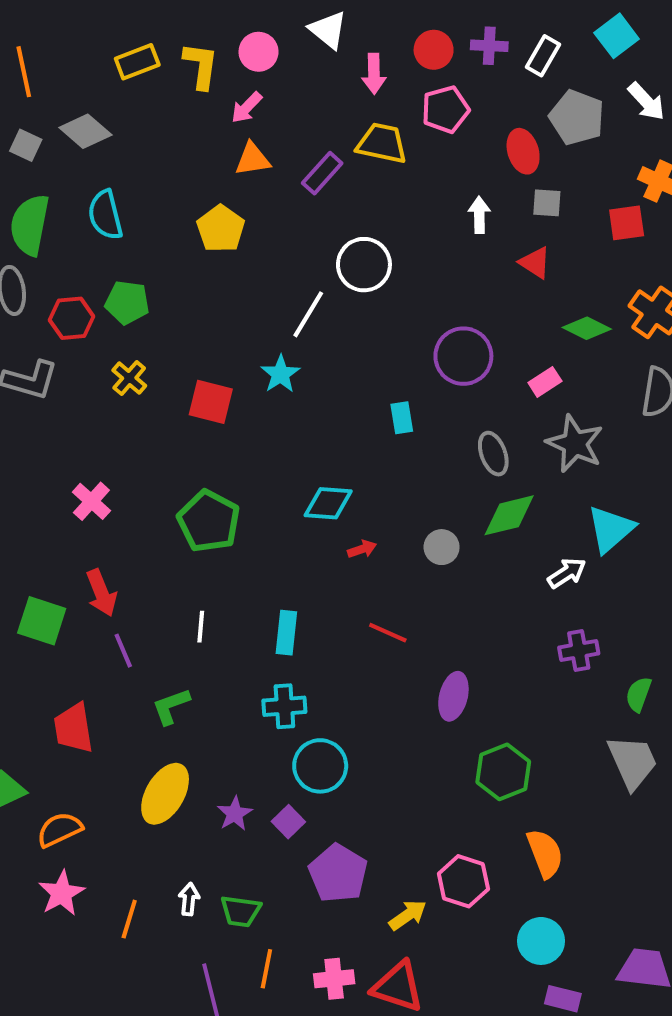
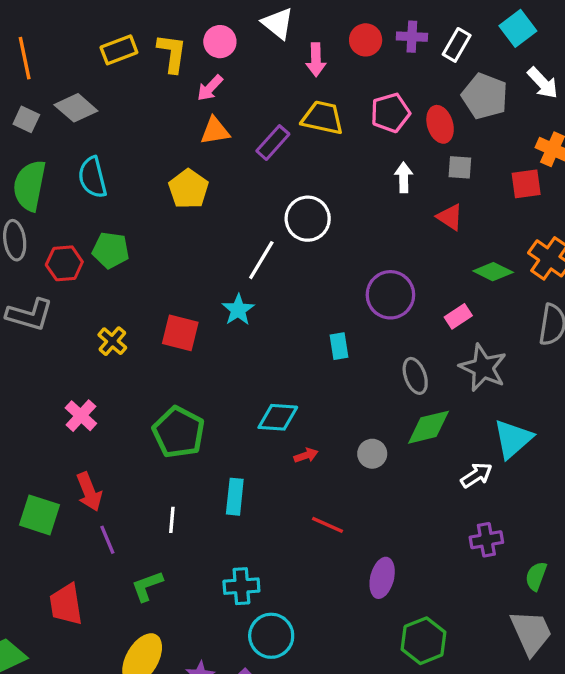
pink pentagon: (446, 109) -> (390, 113), moved
yellow cross: (129, 378) -> (112, 341), moved
cyan rectangle: (286, 633) -> (235, 497), moved

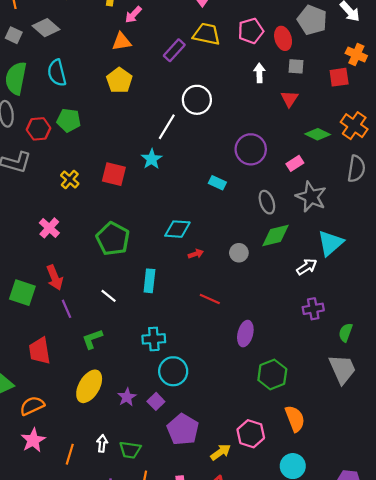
orange triangle: (215, 131) -> (121, 42), moved
red triangle: (450, 217) -> (290, 99), turned 30
cyan rectangle: (339, 346) -> (217, 183), turned -56
white line: (172, 520) -> (109, 296), turned -56

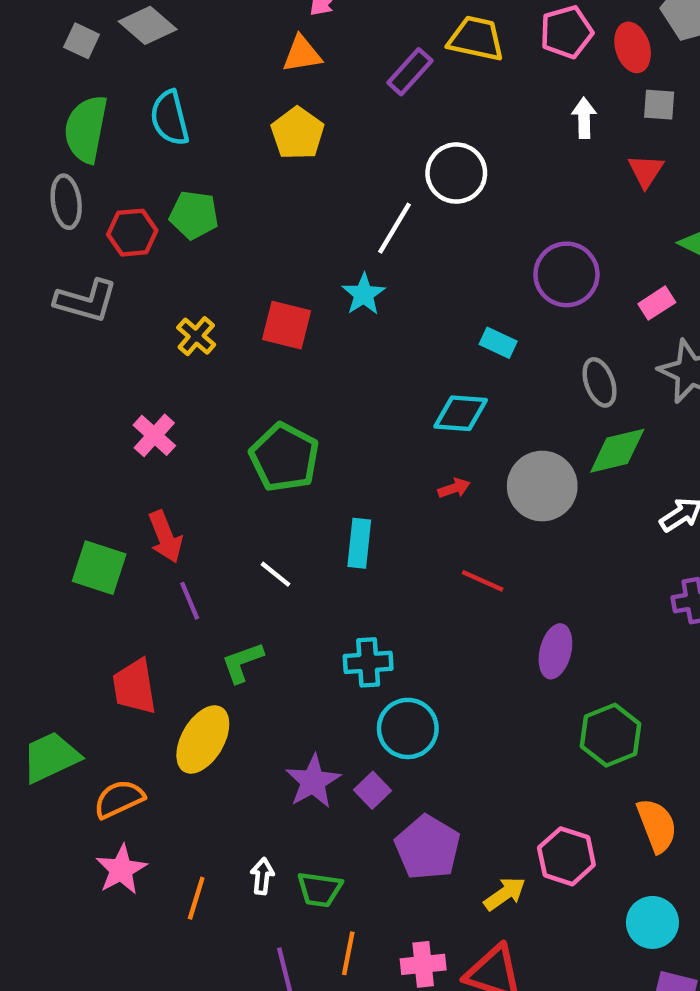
cyan diamond: (177, 229) -> (461, 413), moved
gray circle: (239, 253) -> (542, 486), size x1.8
yellow ellipse: (89, 386) -> (203, 739), moved
purple star: (127, 397) -> (313, 781), size x1.4

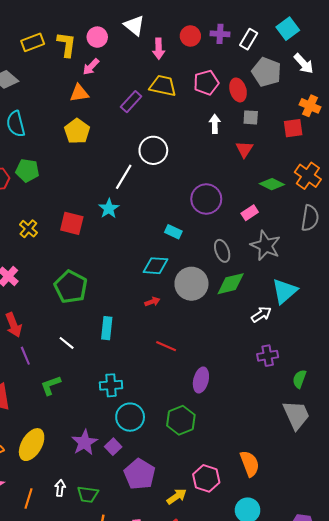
gray circle: (542, 486) -> (191, 284), moved
green hexagon: (611, 735) -> (181, 420), moved
yellow ellipse: (203, 739) -> (32, 445), moved

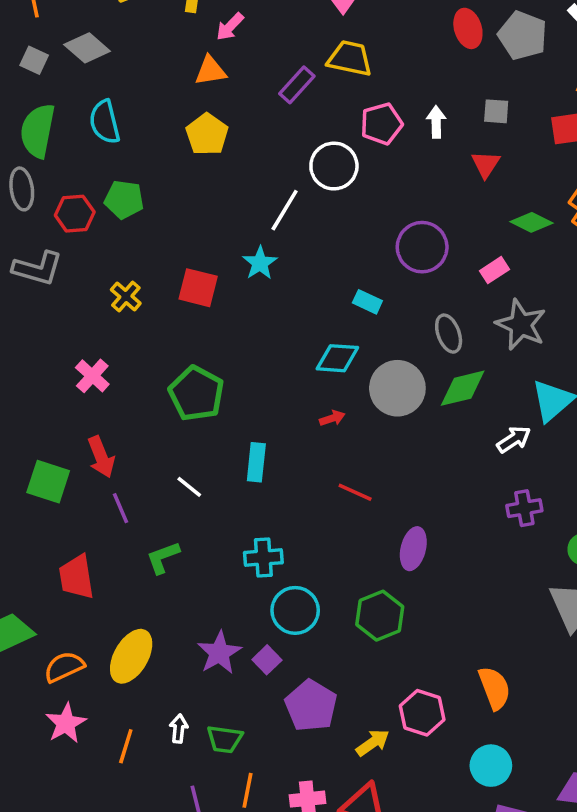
pink pentagon: (206, 83) -> (382, 124), moved
red ellipse: (238, 90) -> (468, 28), moved

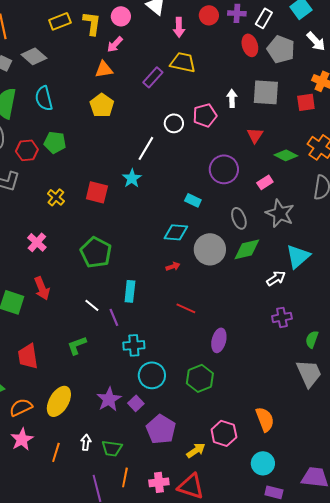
gray square: (496, 111) -> (266, 92), size x1.8
pink pentagon: (382, 124) -> (205, 115), moved
red triangle: (486, 164) -> (255, 135), moved
white circle: (334, 166) -> (174, 123), size x0.7
purple line: (121, 508) -> (114, 317), moved

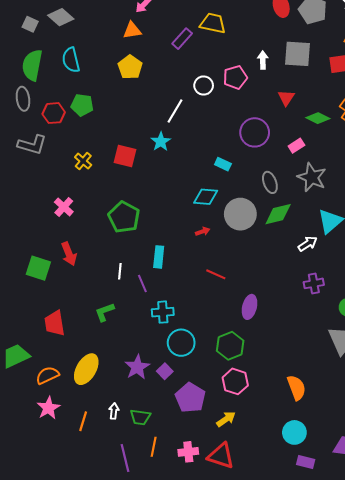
white line: (92, 305) -> (120, 271), turned 56
pink hexagon: (224, 433) -> (235, 381), moved

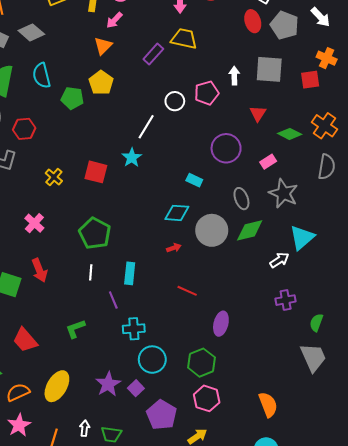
orange triangle: (132, 30) -> (103, 46), turned -36
green pentagon: (82, 105) -> (72, 98), moved
white line: (120, 271) -> (91, 272), moved
red trapezoid: (55, 323) -> (25, 340), turned -32

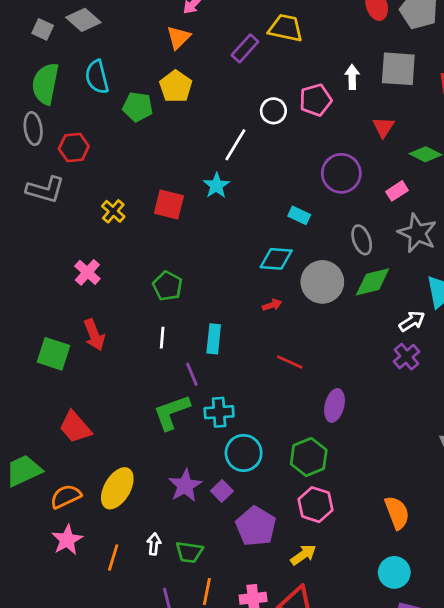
green pentagon: (95, 233) -> (168, 286), size x0.7
purple cross: (286, 300) -> (406, 357), moved, turned -30
green L-shape: (75, 329) -> (172, 412), moved, size x1.4

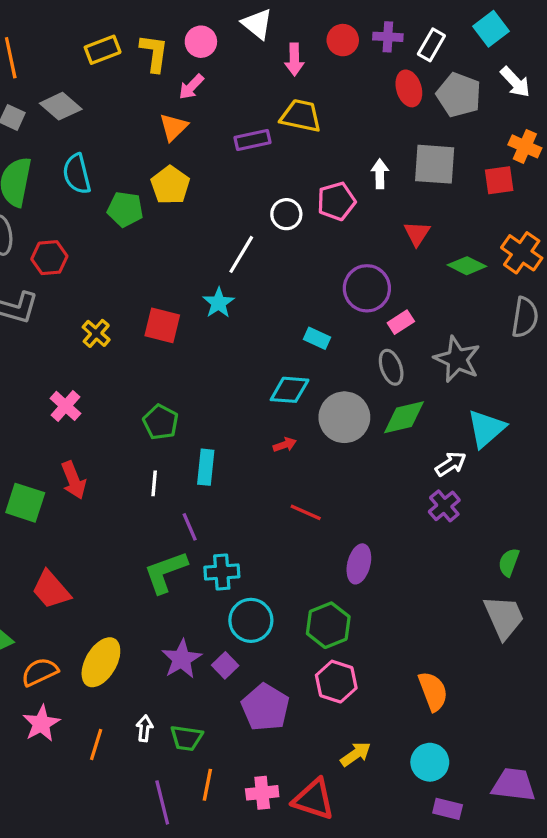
purple rectangle: (245, 48) -> (252, 140), turned 36
pink rectangle: (397, 191) -> (401, 322), moved
cyan rectangle: (214, 339) -> (206, 467), moved
yellow arrow: (303, 555) -> (356, 754), moved

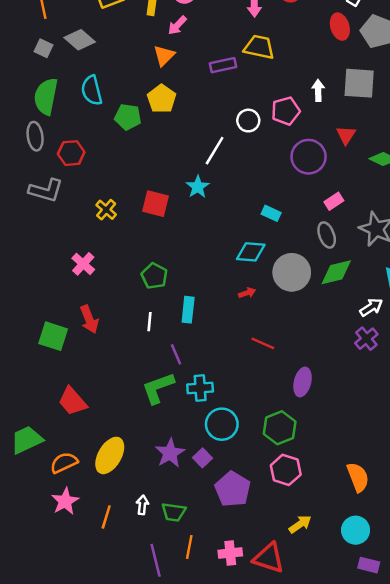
purple circle: (367, 288) -> (309, 157), moved

